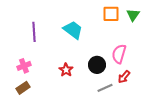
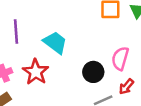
cyan trapezoid: (73, 30) -> (55, 43), moved
red star: (66, 70) -> (36, 72), moved, size x1.5

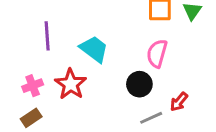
pink semicircle: (120, 58) -> (157, 53), moved

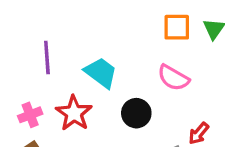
pink semicircle: (157, 53) -> (173, 78), turned -76
black circle: (139, 84) -> (136, 113), moved

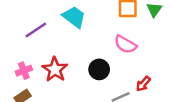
purple line: (47, 58) -> (36, 30), turned 60
cyan trapezoid: (101, 73) -> (74, 17), moved

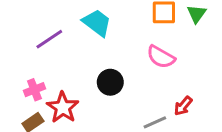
red star: (55, 69) -> (63, 107), moved
black circle: (99, 69) -> (110, 82), moved

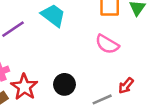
black circle: (110, 82) -> (64, 84), moved

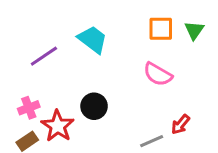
black circle: (64, 84) -> (94, 106), moved

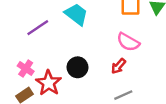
pink cross: (29, 108) -> (26, 69), turned -35
red arrow: (181, 124) -> (118, 66), moved

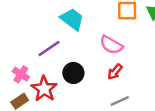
purple line: (38, 28) -> (49, 49), moved
pink semicircle: (128, 42) -> (111, 45), moved

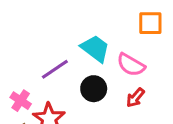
cyan trapezoid: (72, 19) -> (95, 48), moved
black circle: (73, 73) -> (94, 89), moved

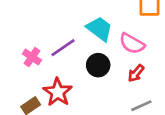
pink cross: (21, 101) -> (32, 57), moved

